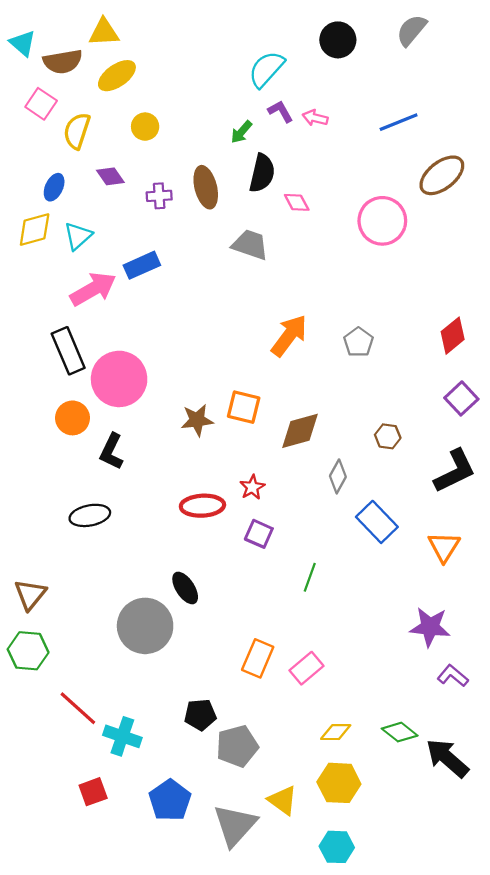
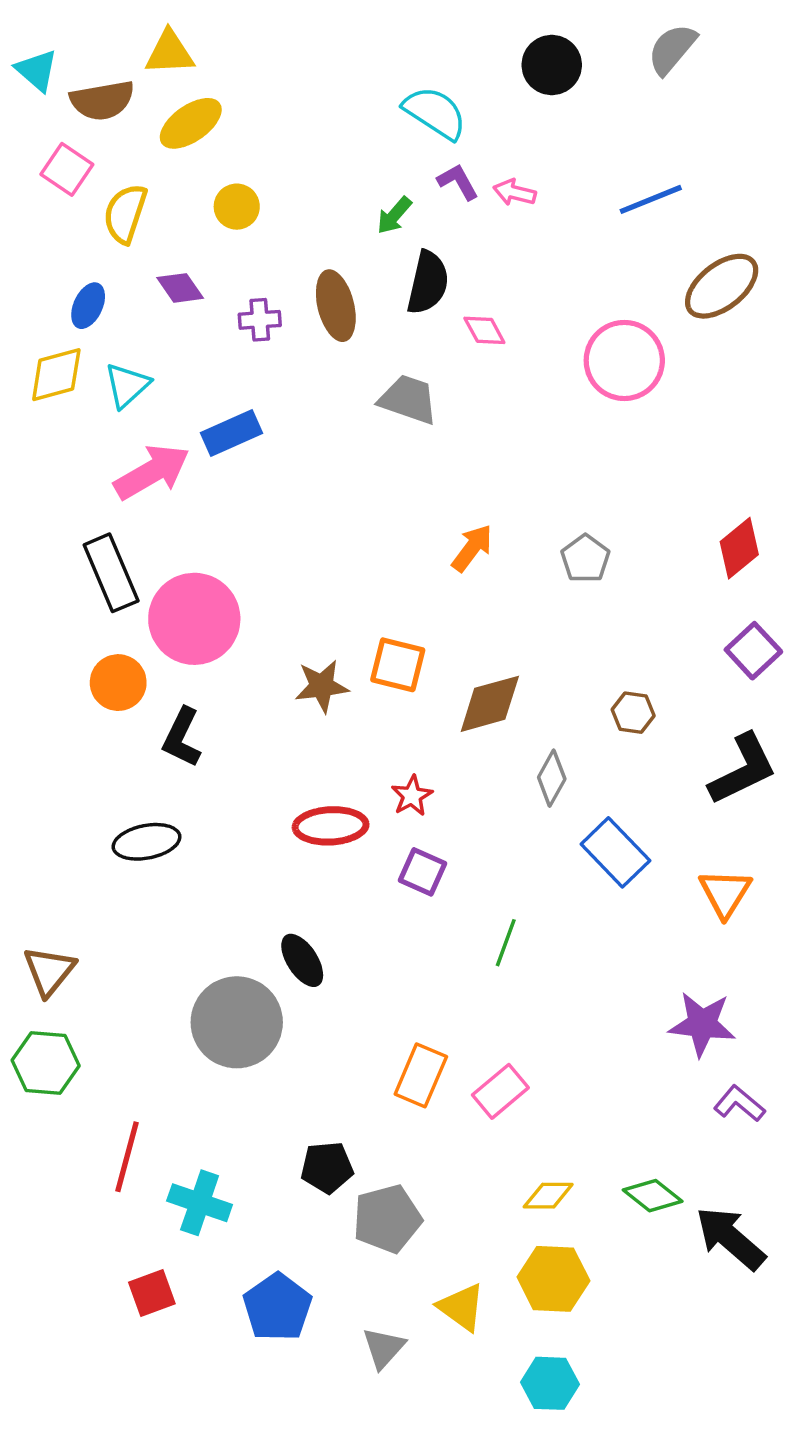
cyan semicircle: (266, 69) -> (435, 113), turned 81
orange arrow: (289, 336) -> (472, 548), size x0.7
red line: (78, 708) -> (127, 1157), turned 63
gray triangle: (235, 825) -> (384, 1348), size x0.6

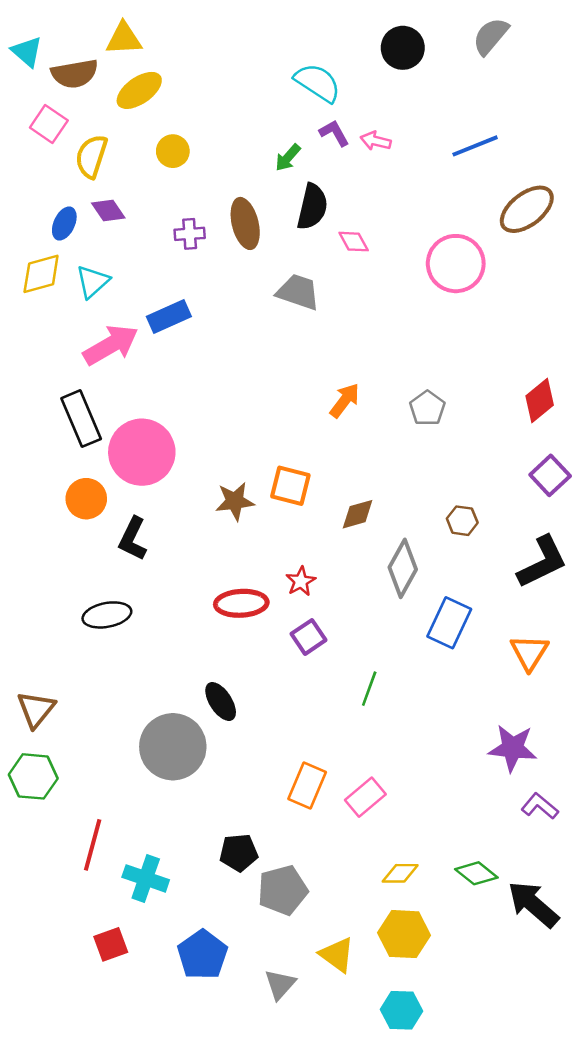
purple diamond: (180, 288) -> (108, 211), moved
brown diamond: (490, 704) -> (358, 514), size x0.7
gray diamond: (552, 778) -> (403, 568), size x1.4
blue rectangle: (615, 852) -> (449, 623), turned 69
purple square: (423, 872) -> (308, 637), turned 32

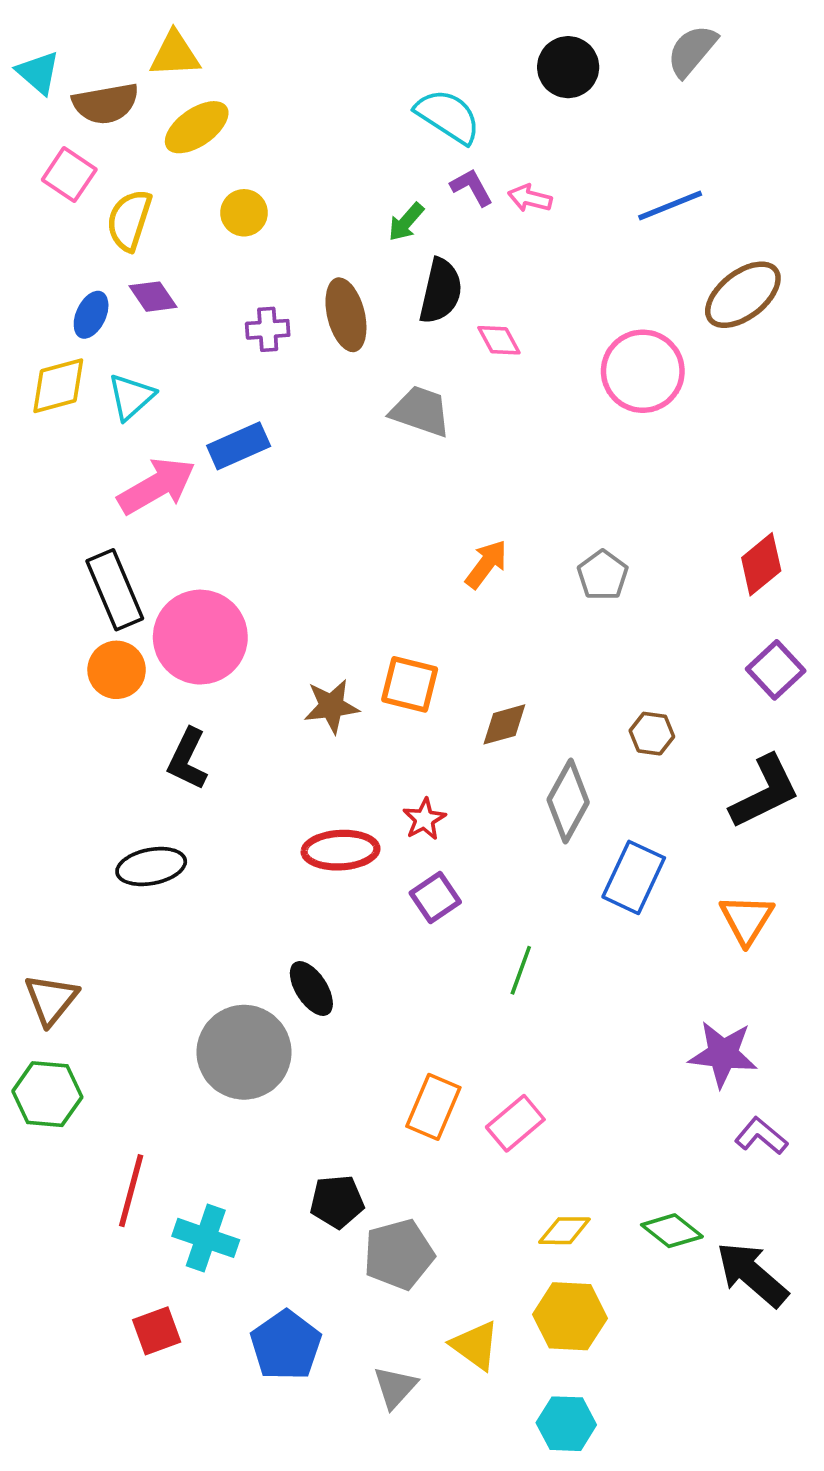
orange circle: (86, 499) -> (117, 670), moved

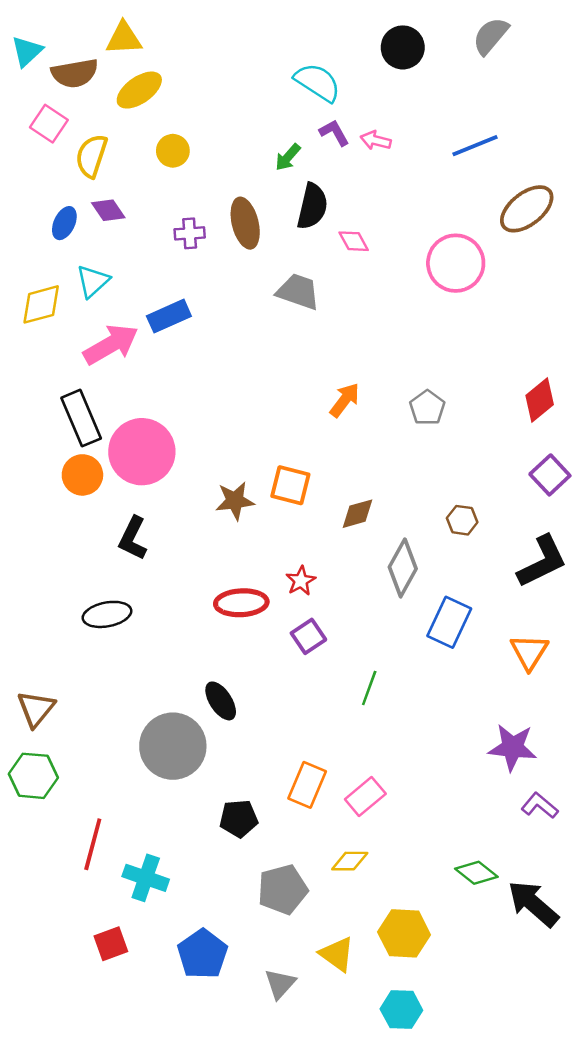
cyan triangle: (38, 73) -> (27, 51), turned 36
yellow diamond: (58, 386) -> (41, 304), moved
black pentagon: (337, 1202) -> (239, 818), moved
yellow diamond: (564, 1231) -> (350, 861), moved

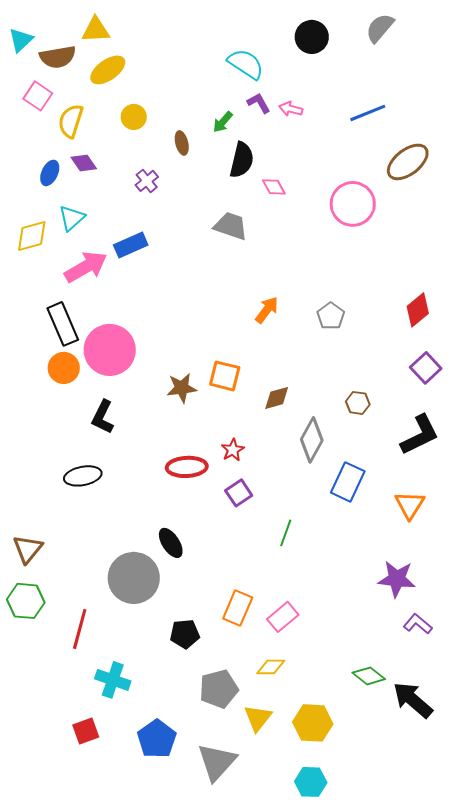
brown ellipse: (245, 223) -> (182, 143), moved, size x0.6
purple cross: (190, 233) -> (147, 181), turned -35
red line: (93, 844) -> (80, 629), moved
yellow triangle: (337, 954) -> (258, 718), moved, turned 32
gray triangle: (280, 984) -> (217, 762), size x1.6

